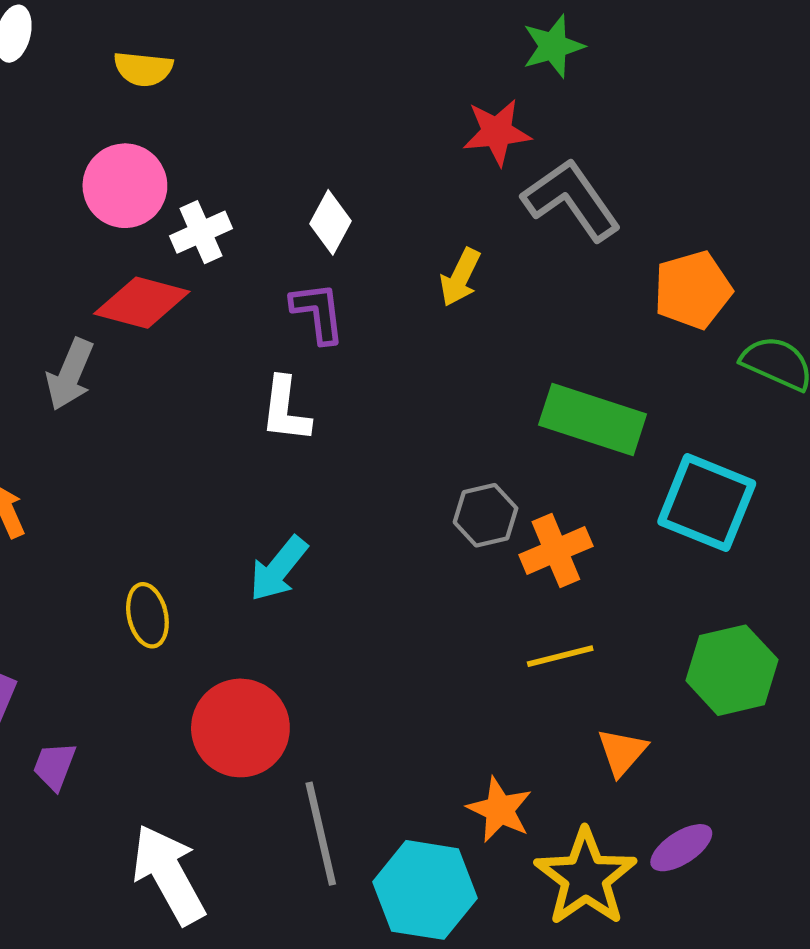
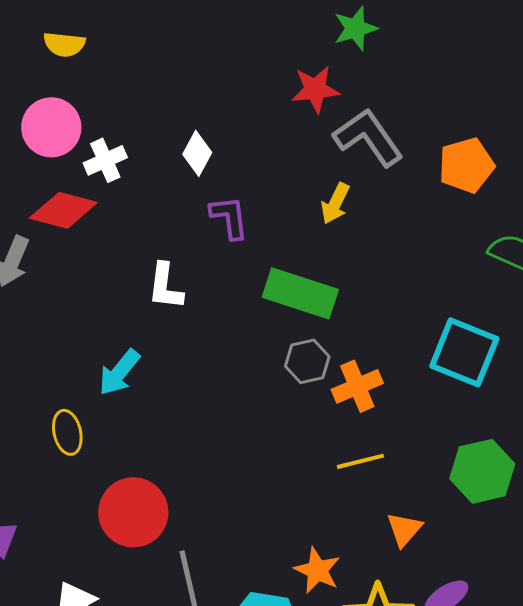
yellow arrow: (460, 277) -> (335, 203), moved
orange pentagon: (693, 290) -> (466, 165), moved
purple L-shape: (318, 312) -> (229, 217), moved
green rectangle: (593, 420) -> (300, 293), moved
cyan arrow: (278, 569) -> (119, 372), moved

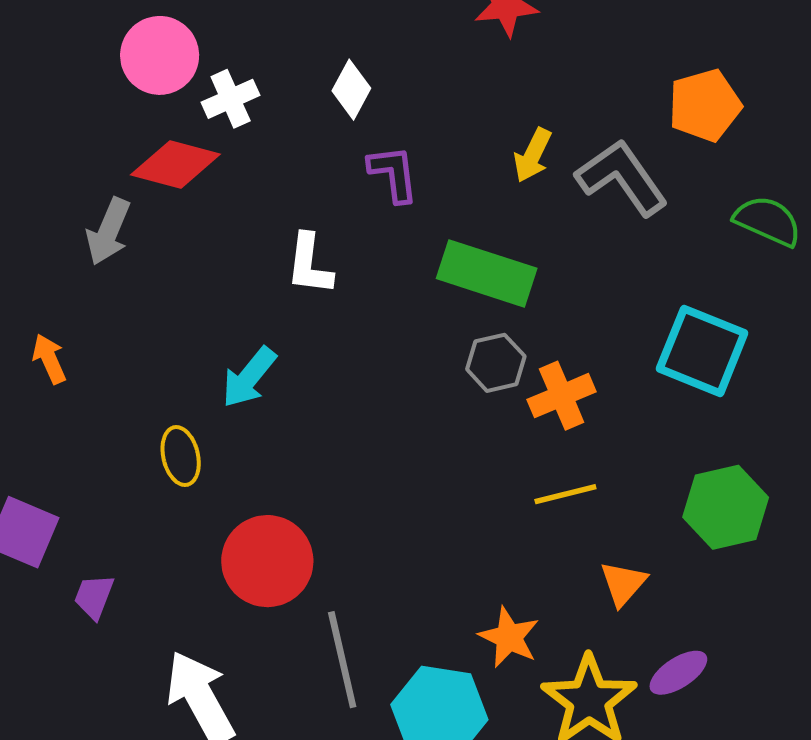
gray L-shape: (368, 137) -> (622, 178), moved

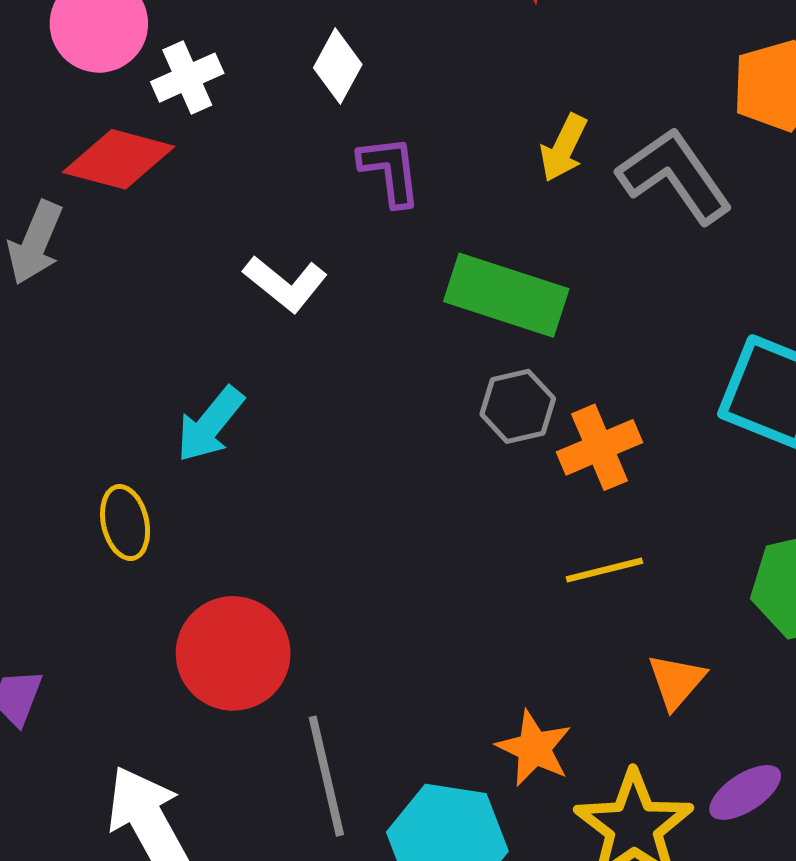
white L-shape: (309, 264) -> (285, 284), turned -58

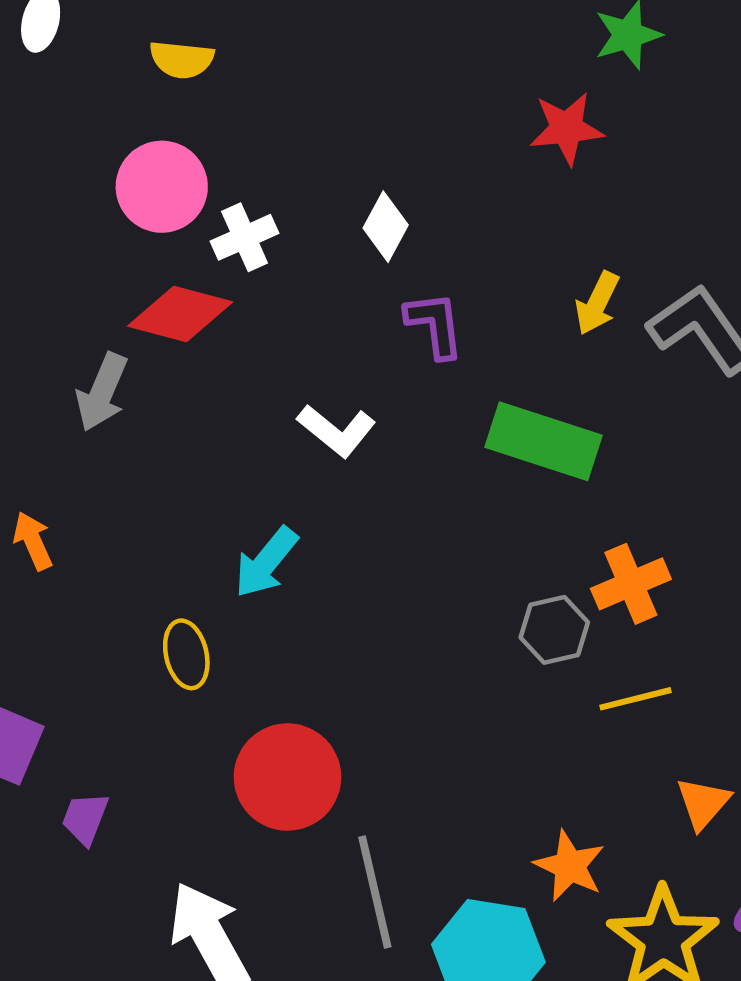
gray hexagon: (518, 406) -> (554, 630), moved

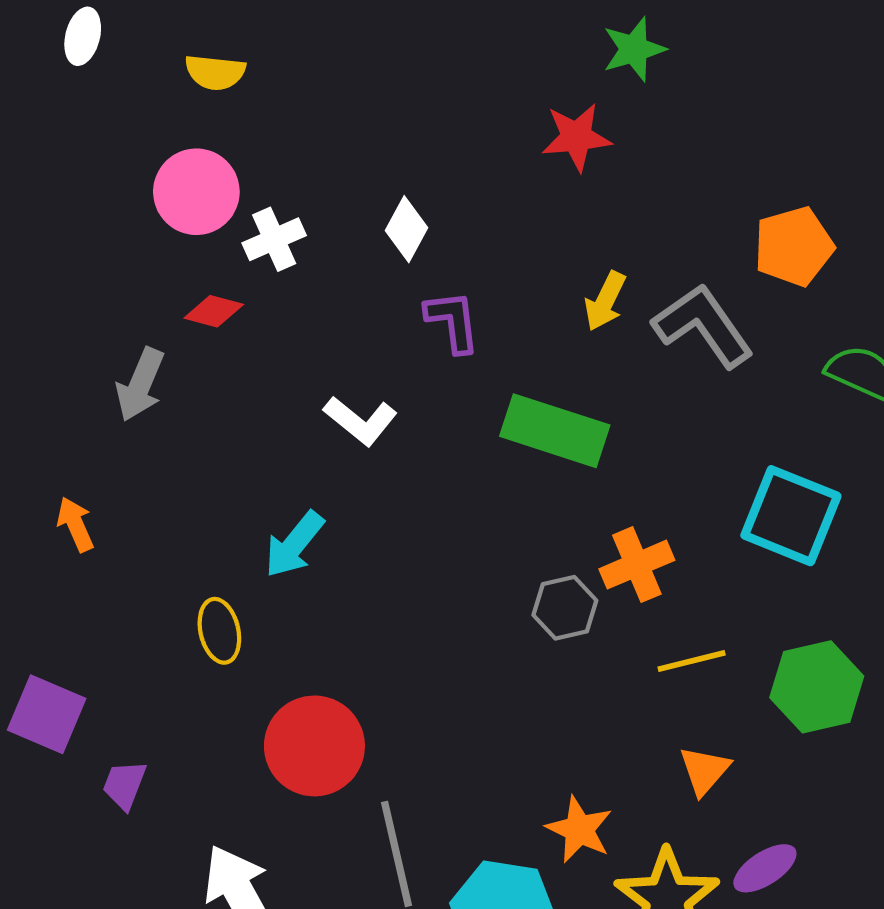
red diamond: (180, 314) -> (214, 311), size x0.6
yellow line: (636, 699) -> (692, 661), moved

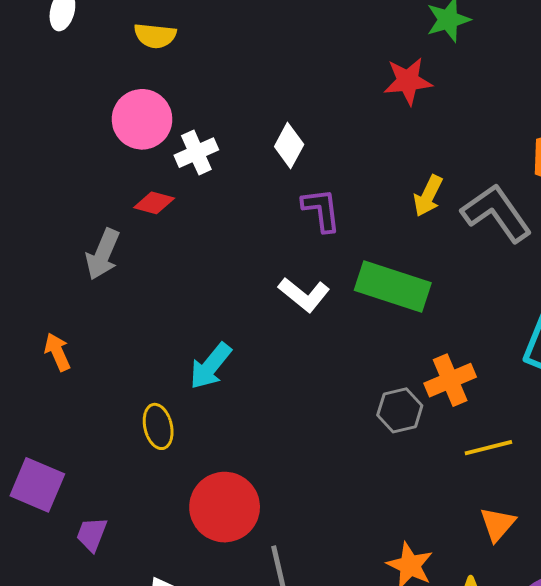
white L-shape: (360, 421) -> (304, 295), moved

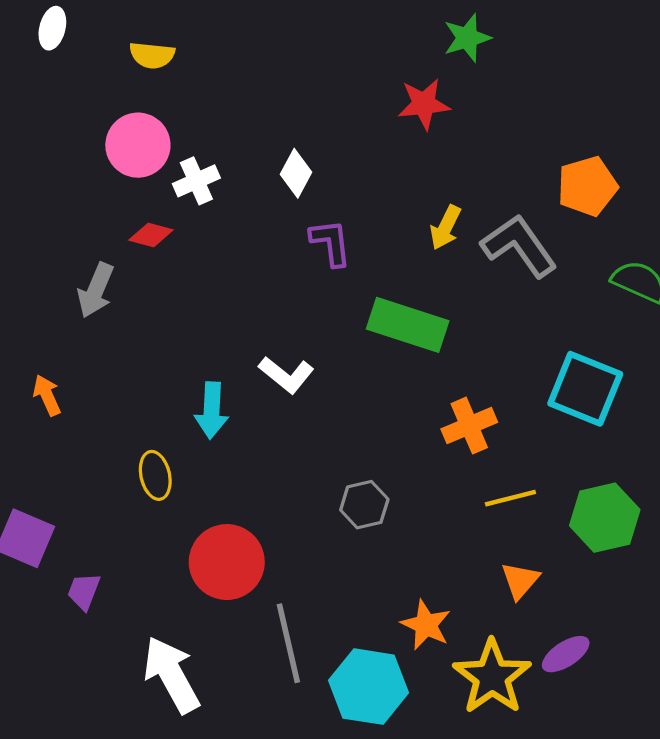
white L-shape: (304, 295) -> (286, 375), moved
cyan arrow: (210, 366) -> (212, 410), turned -36
gray hexagon: (400, 410) -> (364, 505), moved

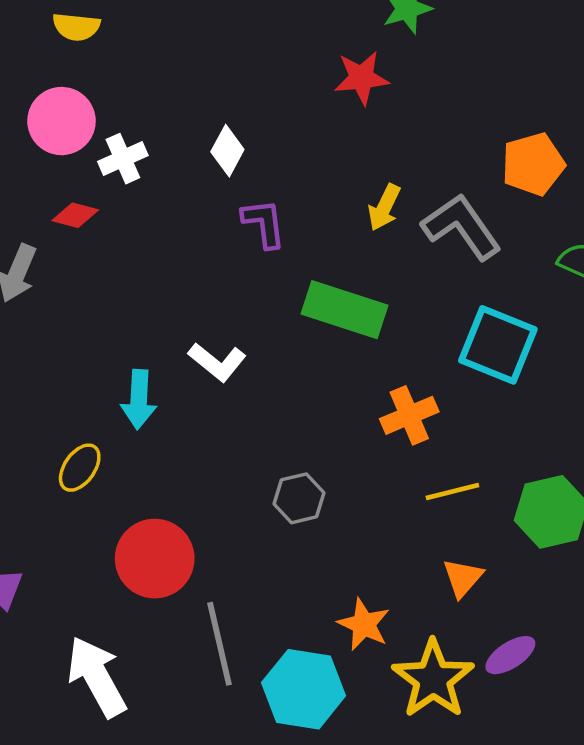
cyan square: (585, 389) -> (498, 345), moved
yellow ellipse: (155, 475) -> (80, 468), turned 48

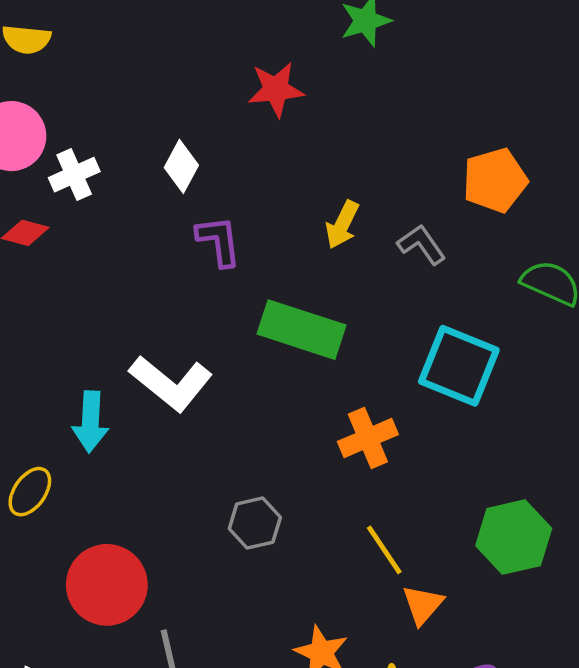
red star: (362, 78) -> (276, 89), moved
gray L-shape: (462, 227) -> (422, 244), size x0.6
white L-shape: (217, 362) -> (171, 383), size x1.4
yellow line: (452, 491) -> (384, 550), moved, turned 70

